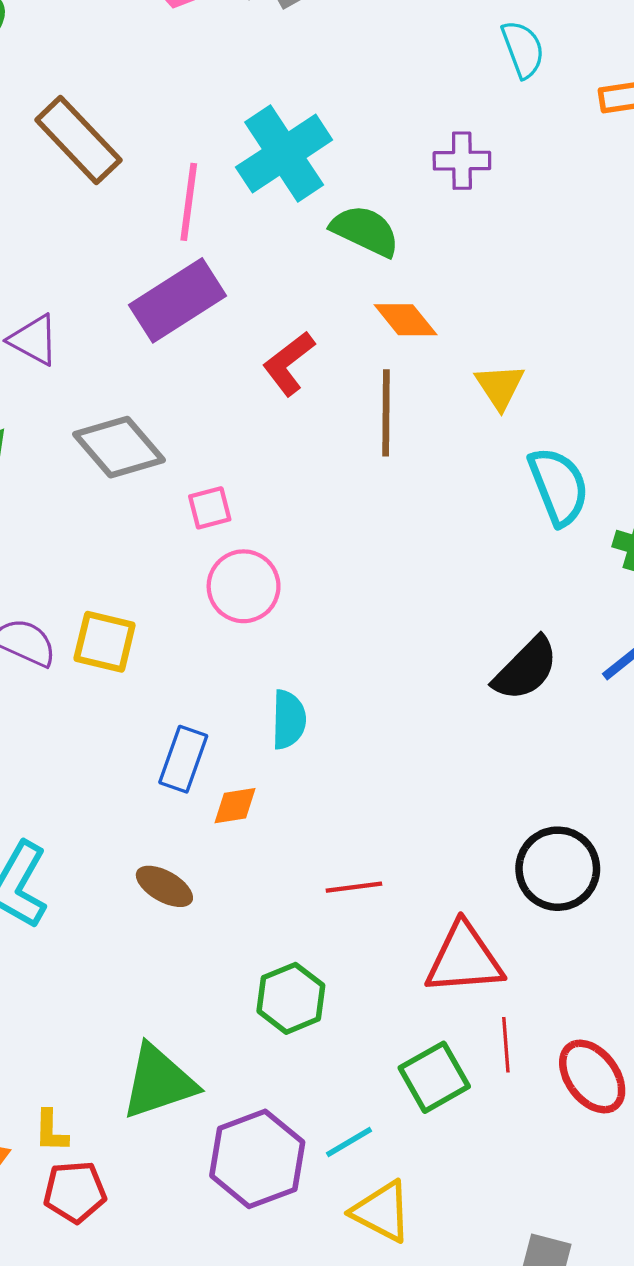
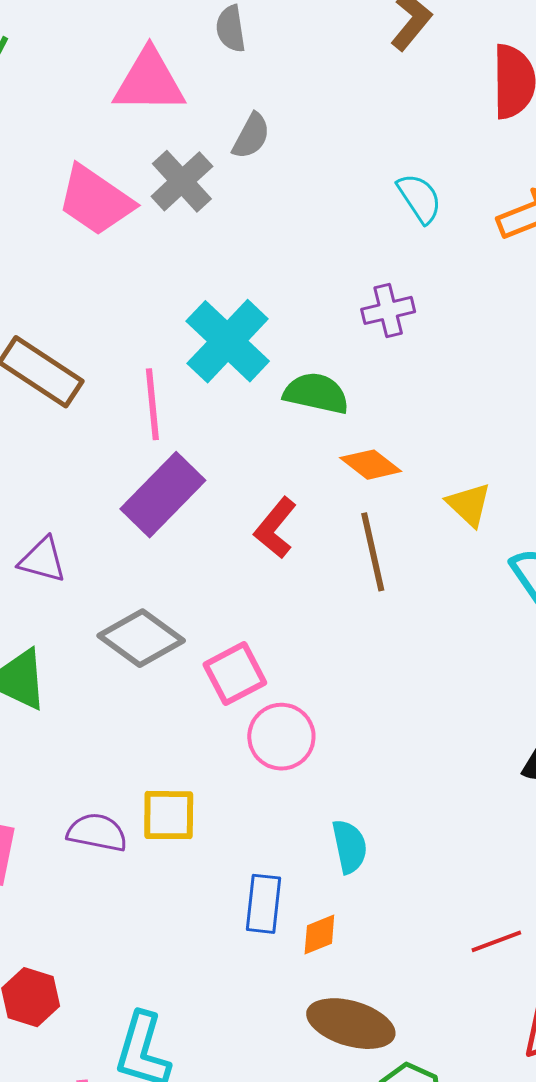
pink square: (210, 508) -> (235, 674), size x1.5
brown ellipse: (164, 886) -> (351, 1024), moved, size x1.6
red line: (354, 887) -> (496, 941), moved

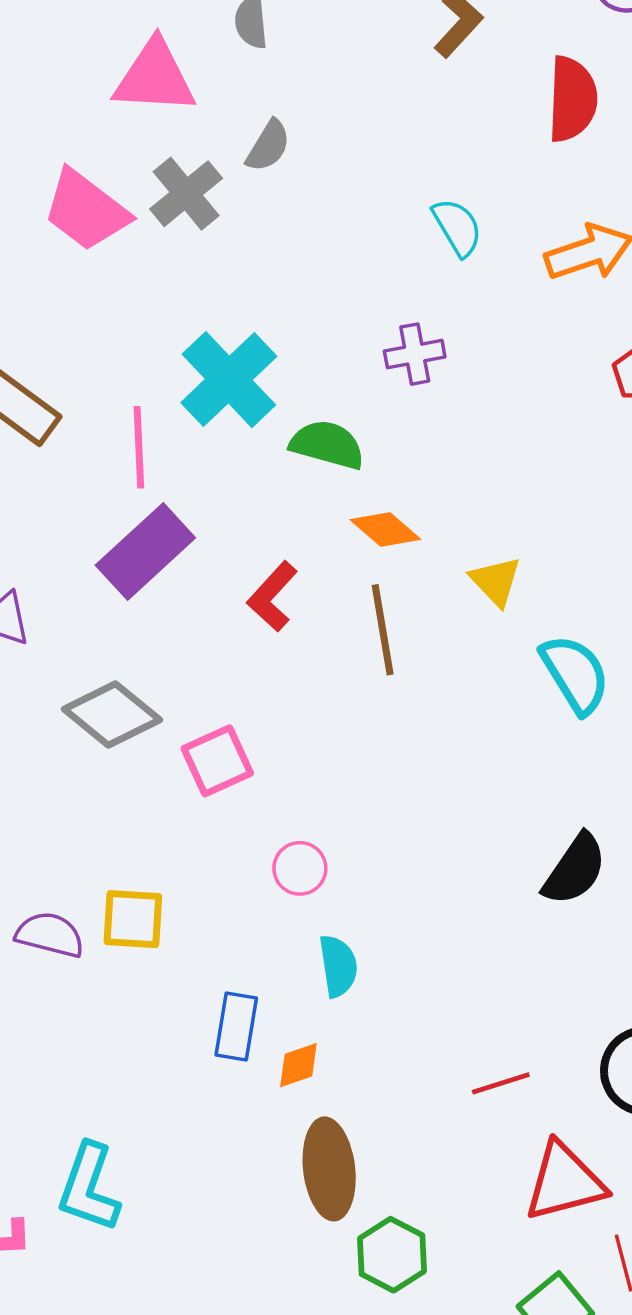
pink circle: (281, 737) -> (300, 868), moved, size x0.7
brown ellipse: (351, 1024) -> (329, 1169), turned 64

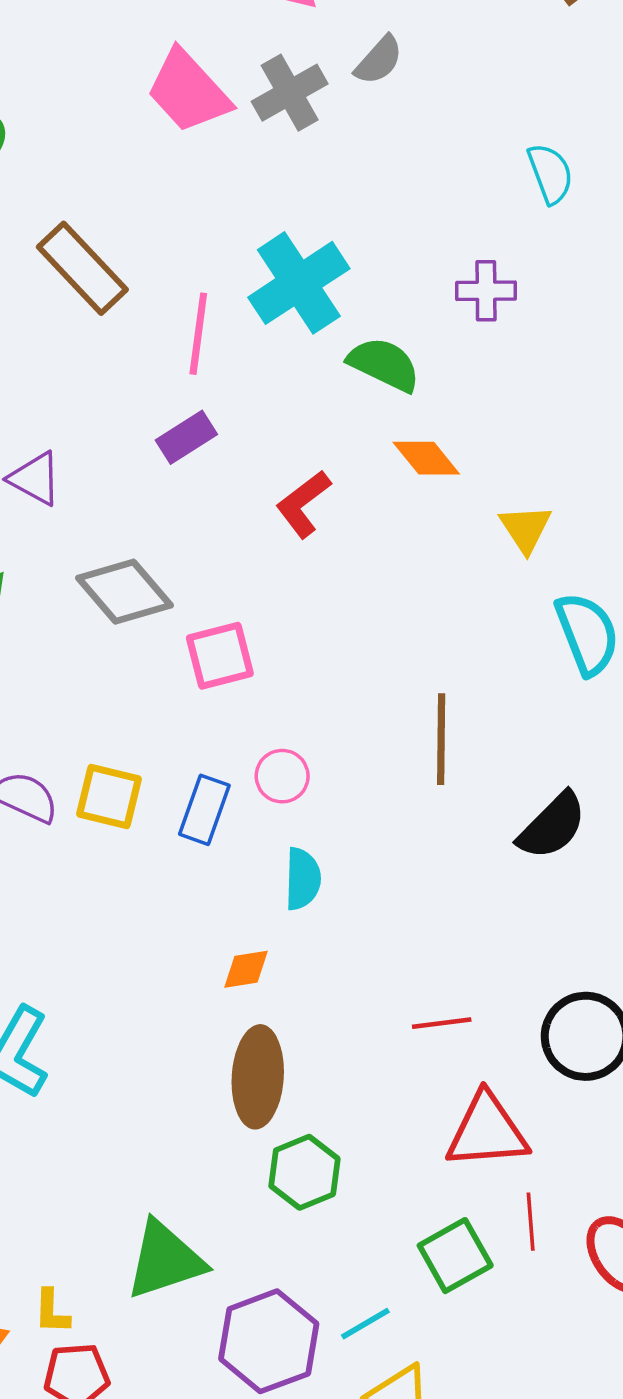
purple rectangle: (145, 552) -> (186, 437), size x0.6
brown line: (383, 630) -> (441, 739), moved
blue rectangle: (236, 1026) -> (204, 810), moved

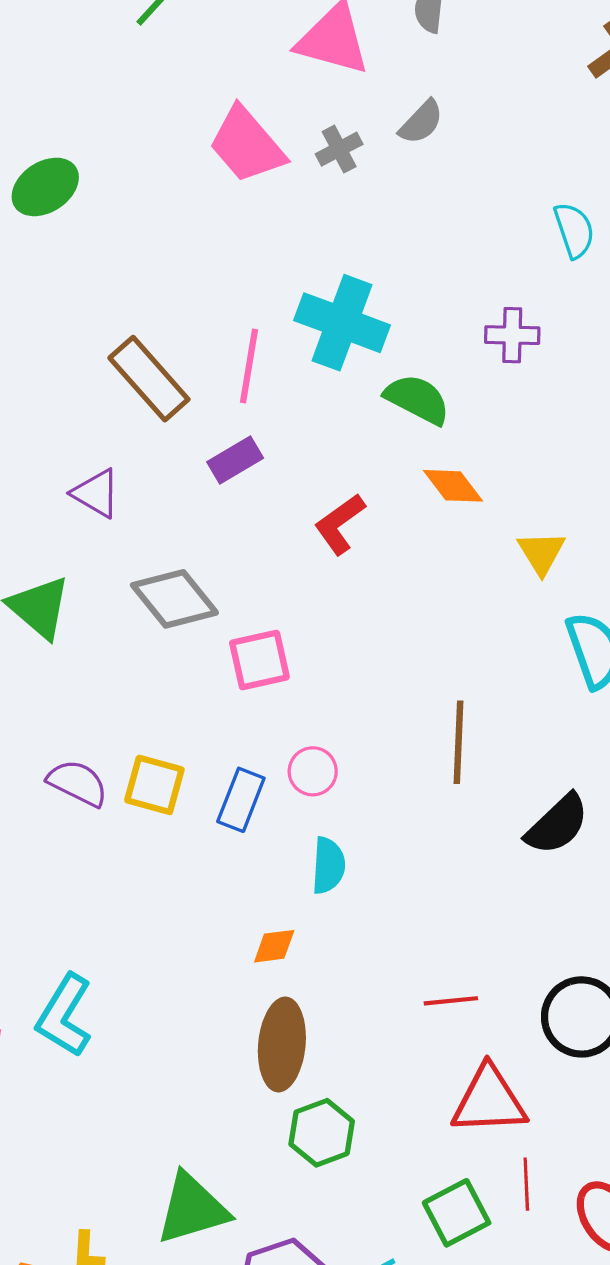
gray cross: (290, 93) -> (339, 149), size x0.7
brown rectangle: (82, 268) -> (149, 379), moved
cyan cross: (299, 283) -> (342, 323), turned -38

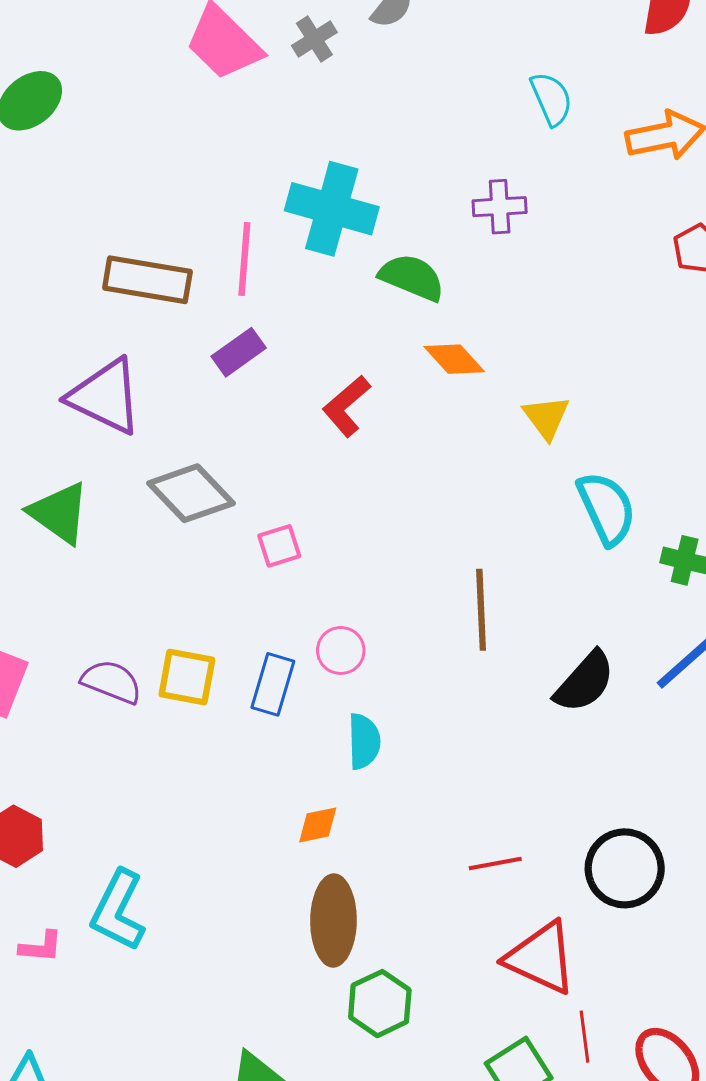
brown rectangle: (149, 379) -> (147, 280), turned -34
purple triangle: (96, 493) -> (105, 396), size x1.6
pink square: (259, 660) -> (279, 546), size x0.7
red triangle: (489, 1100) -> (541, 958), turned 32

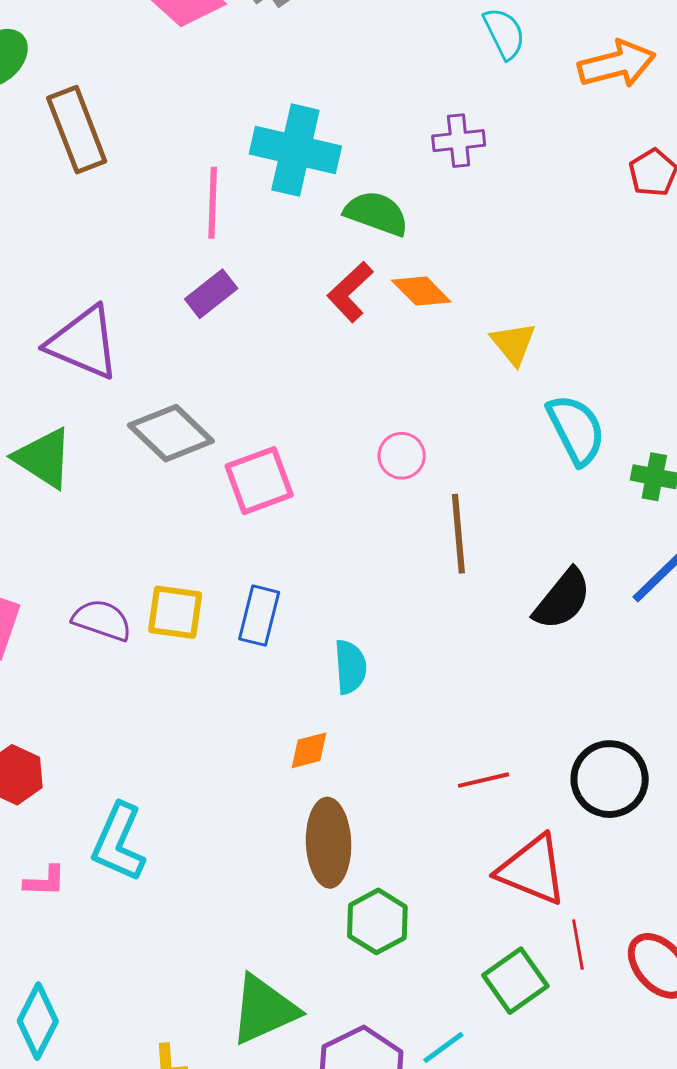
brown rectangle: (147, 280) -> (77, 130), moved, turned 62
red L-shape: (346, 406) -> (350, 292), moved
pink square: (279, 546) -> (259, 481), size x1.6
pink circle: (341, 650) -> (402, 456), moved

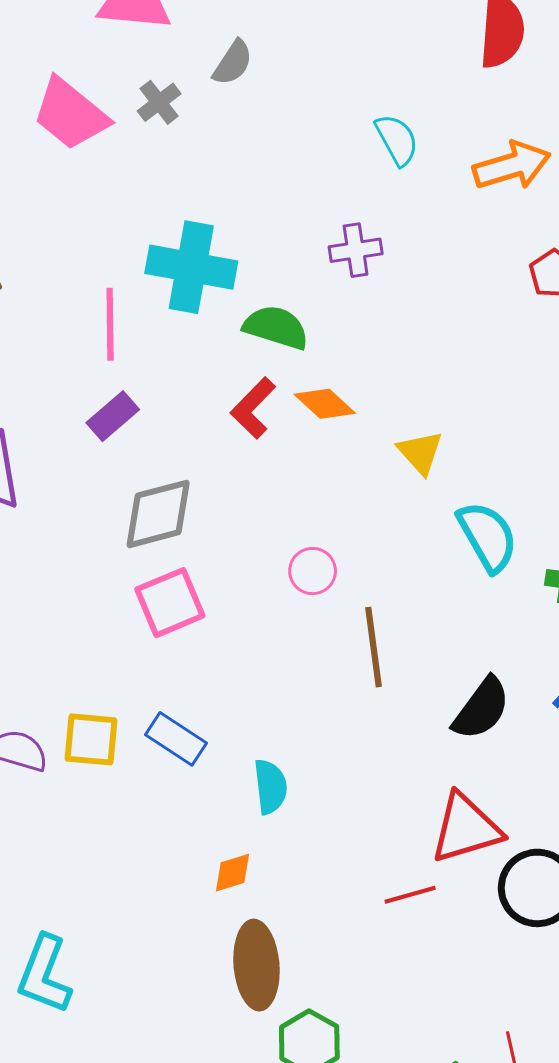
gray diamond: (171, 433) -> (158, 514), moved, turned -56
blue rectangle: (259, 616) -> (176, 739), turned -68
red triangle: (532, 870) -> (466, 828), moved, turned -36

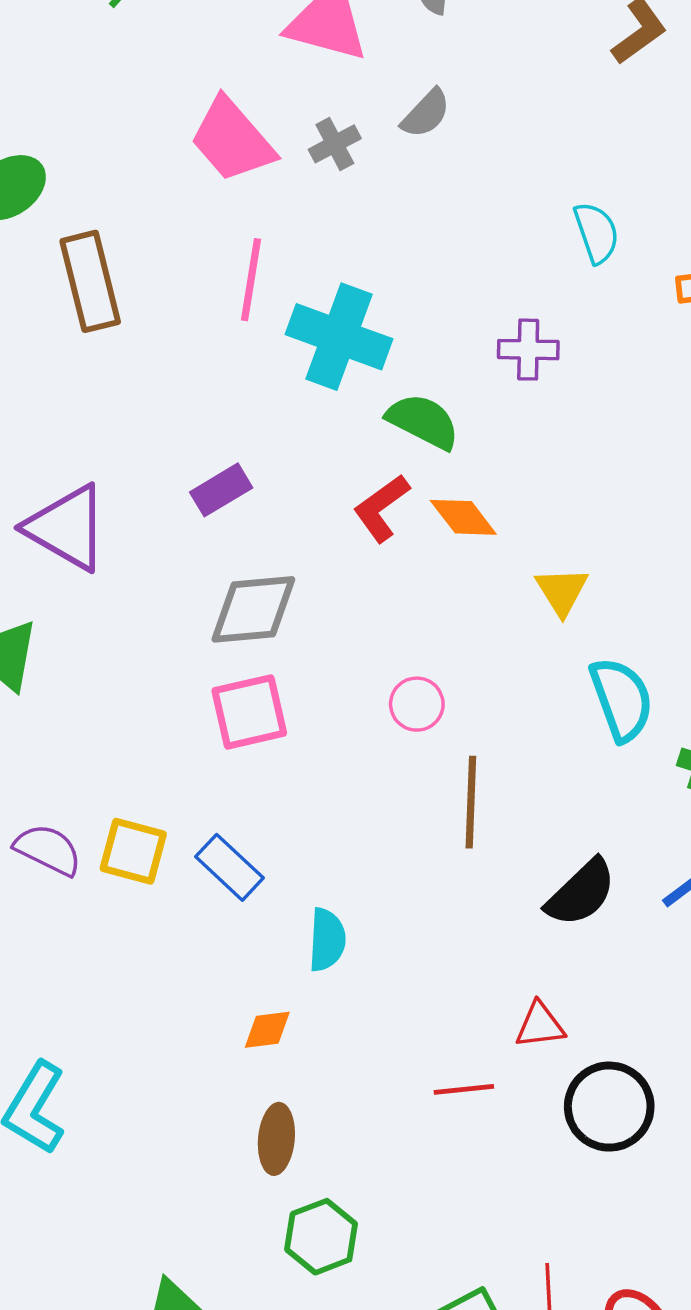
pink line: (110, 324) -> (251, 280), moved
red triangle: (466, 828) -> (540, 1025), size x0.6
brown ellipse: (256, 965) -> (276, 1139), size x0.7

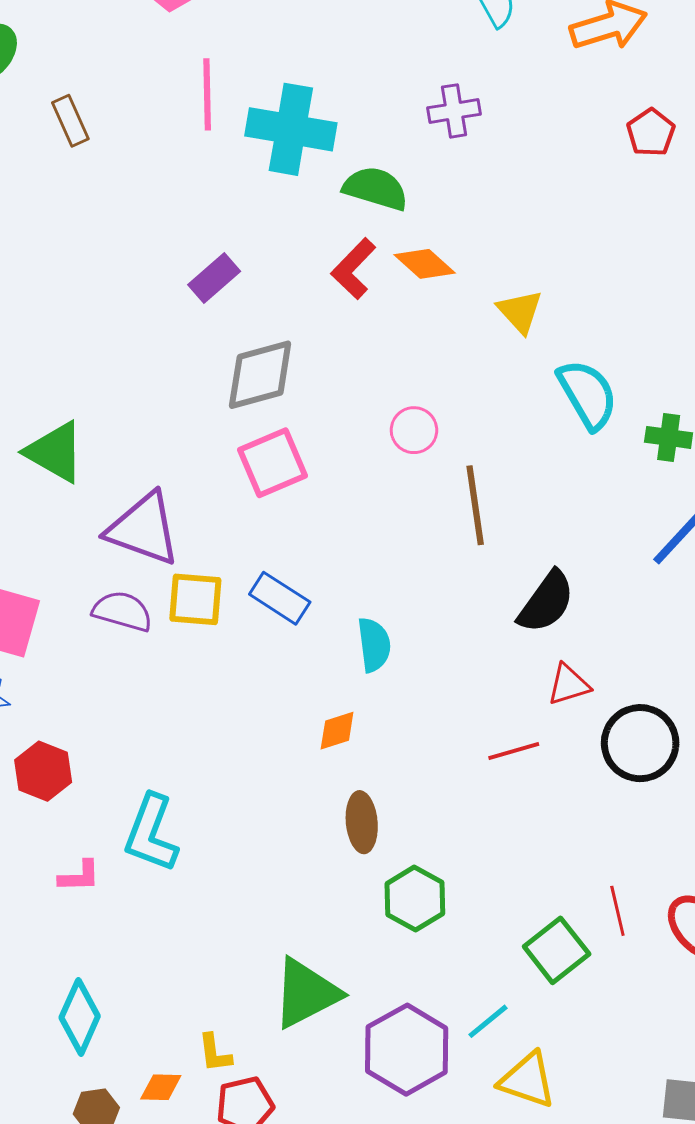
brown rectangle: (90, 281) -> (70, 121), size x0.6
purple triangle: (67, 528) -> (143, 529), moved
black semicircle: (581, 893) -> (546, 602), moved

